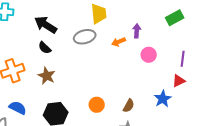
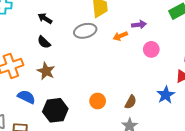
black arrow: (46, 25) -> (45, 18), size x0.6
purple arrow: (137, 31) -> (139, 25), turned 80
blue semicircle: (18, 108) -> (26, 97), moved

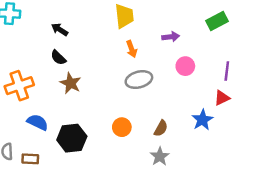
gray ellipse: (85, 31) -> (139, 80), moved
orange arrow: (120, 36) -> (132, 49), moved, turned -88
brown star: (46, 71) -> (71, 83), moved

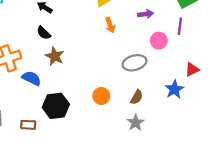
purple line: (227, 71) -> (180, 26), moved
gray ellipse: (139, 80) -> (134, 63), moved
blue semicircle: (38, 122) -> (31, 78), moved
brown rectangle: (30, 159) -> (28, 125), moved

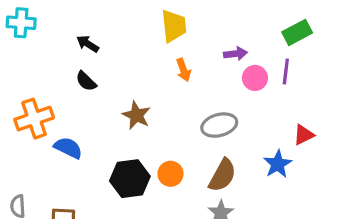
pink circle: (159, 41) -> (255, 78), moved
brown star: (55, 56) -> (136, 115), moved
brown semicircle: (137, 97) -> (222, 175), size x1.5
black hexagon: (56, 106) -> (130, 179), moved

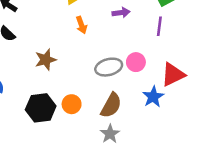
pink circle: (255, 78) -> (136, 62), moved
brown star: (136, 115) -> (46, 60), turned 30
red triangle: (304, 135) -> (173, 74), size x1.5

